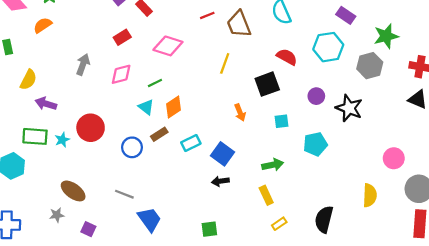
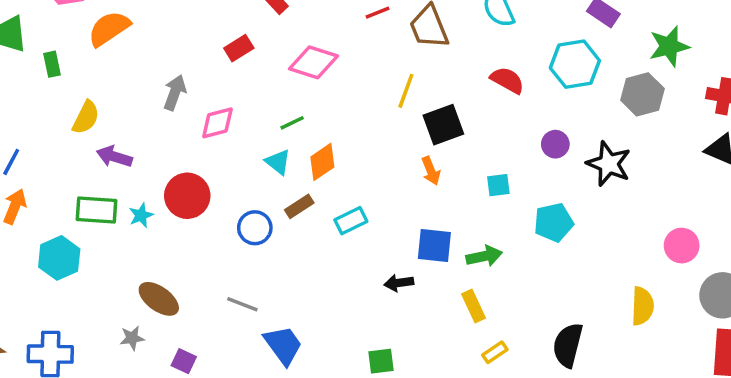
orange semicircle: (43, 25) -> (109, 29), size x1.4
pink diamond: (121, 74) -> (217, 123), moved
black square: (267, 84) -> (443, 125), moved
blue square: (223, 154) -> (434, 246), moved, turned -30

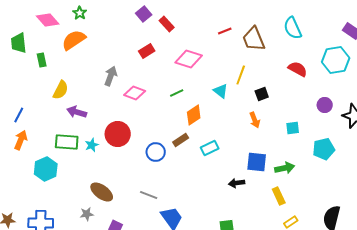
pink diamond: (217, 123) -> (135, 93), turned 35
black square: (443, 125) -> (262, 94), size x0.6
cyan triangle: (278, 162) -> (221, 91), moved

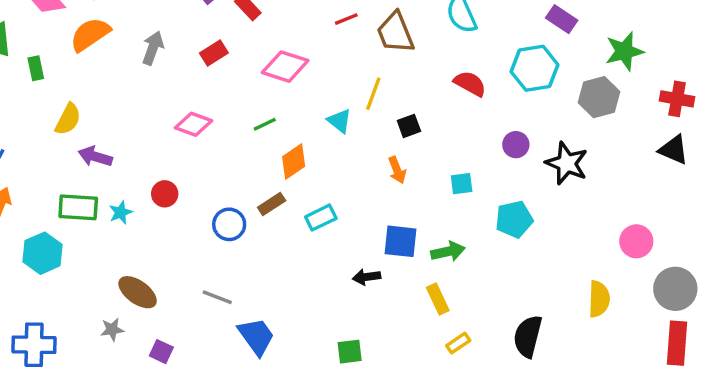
gray arrow: (111, 76) -> (153, 48), moved
red circle: (118, 134) -> (165, 194), size x0.6

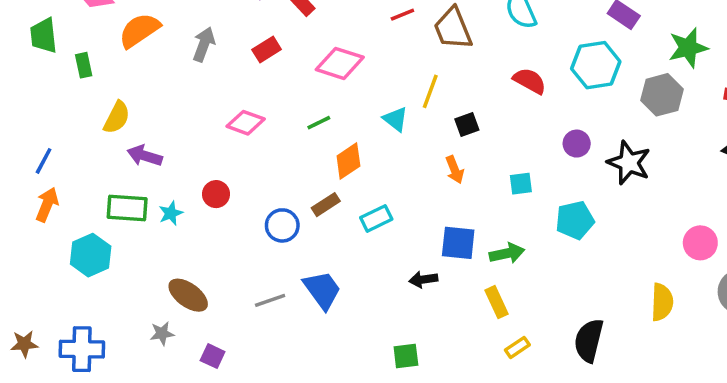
gray line: (217, 297) -> (270, 300), turned -40
blue trapezoid: (256, 336) -> (322, 290), moved

